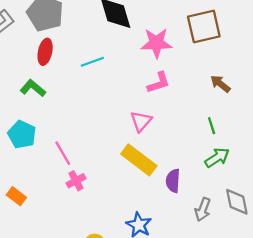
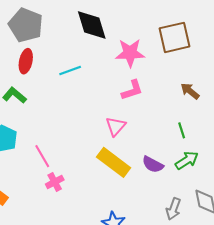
purple semicircle: (173, 181) -> (153, 164), moved, turned -65

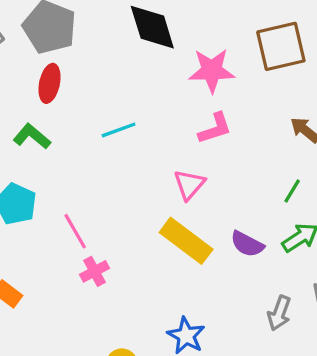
cyan line: (70, 70) -> (119, 130), moved
green line: (182, 130) -> (292, 191), turned 49

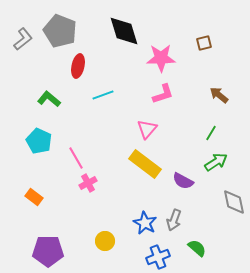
brown square: (281, 46) -> (204, 43), size x0.5
red ellipse: (49, 83) -> (78, 66), moved
purple semicircle: (247, 244) -> (183, 181), moved
gray arrow: (279, 313) -> (174, 220), moved

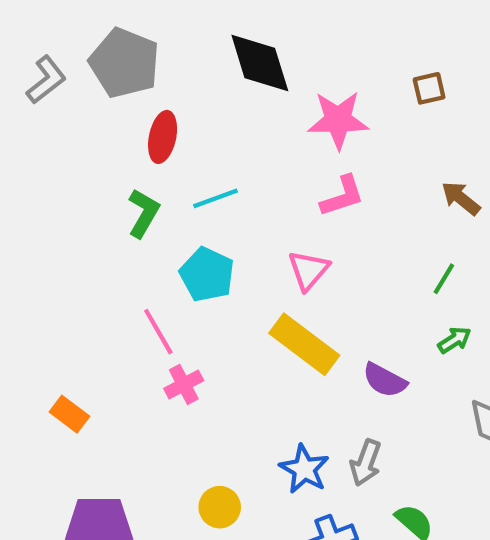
green L-shape: (49, 99) -> (144, 213), moved, turned 80
cyan pentagon: (39, 141) -> (207, 274), moved
green arrow: (216, 162) -> (454, 340), size x0.7

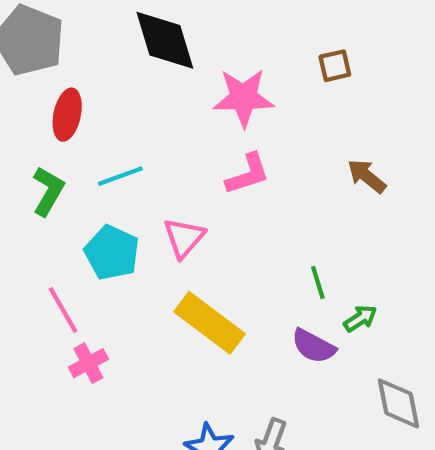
pink triangle: (308, 270) -> (184, 238), moved
green line: (444, 279) -> (318, 282), moved, turned -48
purple semicircle: (385, 380) -> (314, 346), moved

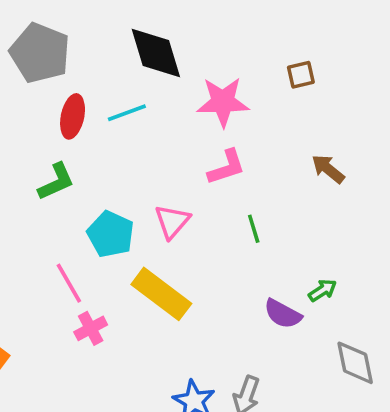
cyan line: (120, 176) -> (127, 113), moved
green L-shape: (48, 191) -> (56, 182), turned 36
green line: (318, 282) -> (254, 229), moved
yellow rectangle: (209, 323) -> (161, 294), moved

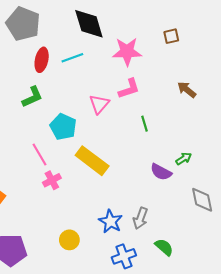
pink triangle: (172, 221) -> (99, 104), moved

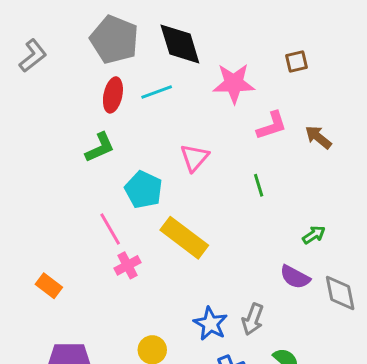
gray pentagon: (23, 24) -> (114, 40), moved
pink L-shape: (129, 89) -> (272, 126), moved
purple semicircle: (161, 172) -> (295, 277), moved

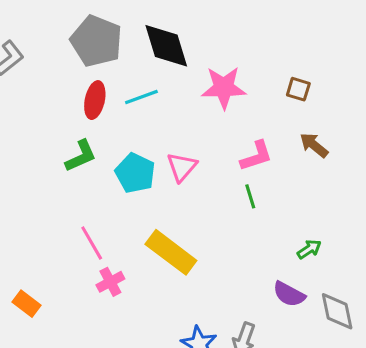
brown square: (296, 61) -> (298, 89), moved, turned 30
pink L-shape: (272, 126) -> (256, 156), moved
cyan pentagon: (144, 190) -> (135, 173), moved

